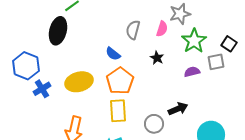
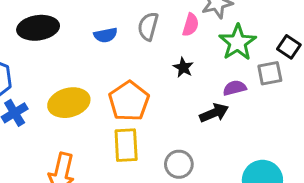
black ellipse: (58, 31) -> (38, 28), turned 68
blue semicircle: (113, 54) -> (106, 35), moved, turned -49
black arrow: (178, 109) -> (214, 113), moved

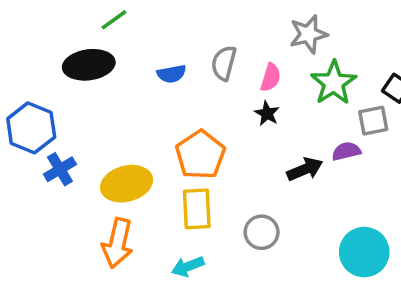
pink semicircle: (191, 25) -> (271, 77), moved
purple semicircle: (235, 88) -> (346, 151), moved
yellow ellipse: (69, 103) -> (127, 184), moved

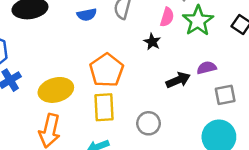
pink semicircle: (271, 77) -> (167, 17), moved
gray square: (373, 121) -> (225, 95), moved

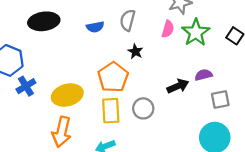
black star: (152, 42) -> (135, 51), moved
gray circle: (149, 123) -> (143, 108), moved

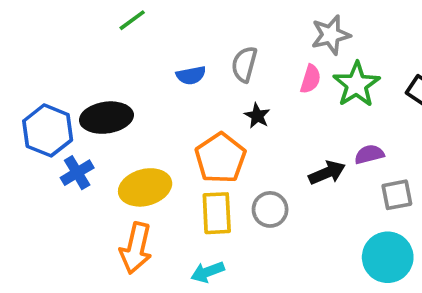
black ellipse: (44, 21) -> (106, 118), moved

